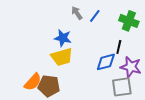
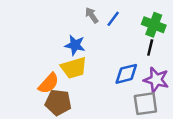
black line: (119, 47) -> (150, 48), moved
orange semicircle: (33, 82) -> (49, 83), moved

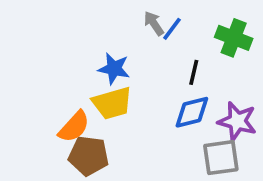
gray arrow: (92, 15) -> (154, 23), moved
black line: (150, 48) -> (194, 72), moved

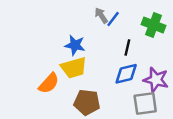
brown pentagon: (89, 156) -> (87, 102), moved

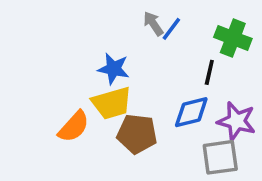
black line: (127, 48) -> (209, 72), moved
brown pentagon: (87, 102) -> (137, 134), moved

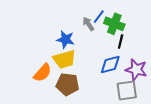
gray arrow: (153, 24) -> (88, 24), moved
green cross: (233, 38) -> (114, 24), moved
brown pentagon: (137, 134) -> (68, 84), moved

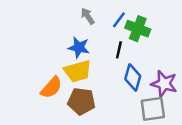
gray arrow: (88, 24) -> (88, 16), moved
black line: (121, 42) -> (119, 50), moved
blue diamond: (110, 64) -> (133, 77), turned -60

